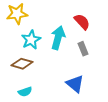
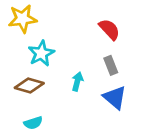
cyan arrow: (58, 38) -> (77, 81), moved, size x0.6
blue triangle: (75, 84) -> (115, 98), moved

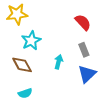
brown diamond: (29, 85) -> (22, 65), turned 45
blue triangle: (115, 98) -> (87, 74), turned 36

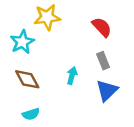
yellow star: (17, 14) -> (47, 17), moved
cyan star: (31, 41) -> (22, 42), moved

